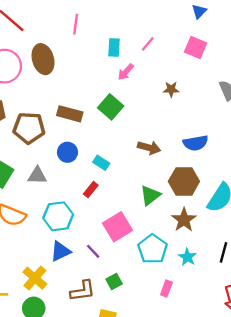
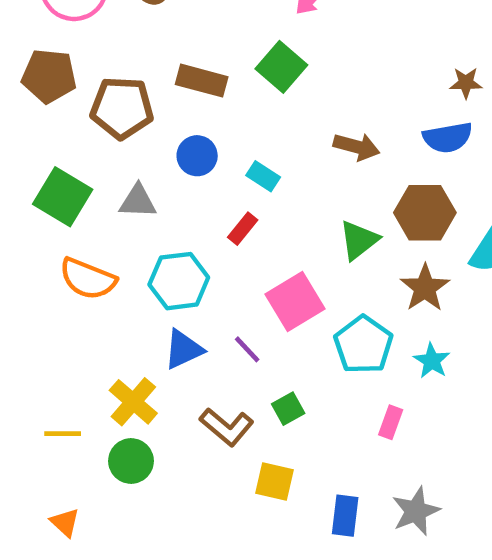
brown star: (171, 89) -> (466, 83), moved
brown L-shape: (83, 291) -> (227, 427), turned 48

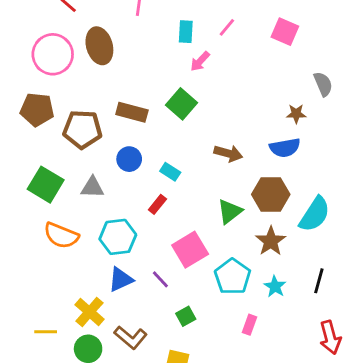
brown L-shape: (227, 427) -> (131, 337), moved

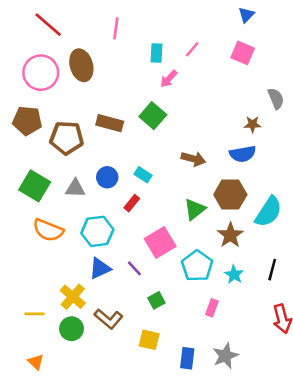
blue circle: (129, 159) -> (107, 177), moved

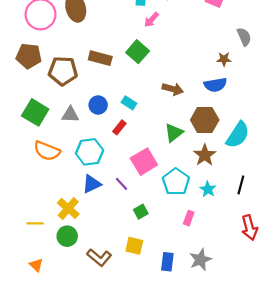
brown L-shape: (108, 319) -> (99, 257), moved

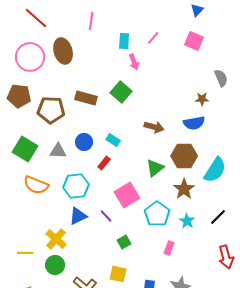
pink arrow: (151, 20) -> (134, 62), turned -63
black line: (241, 185) -> (218, 217), turned 30

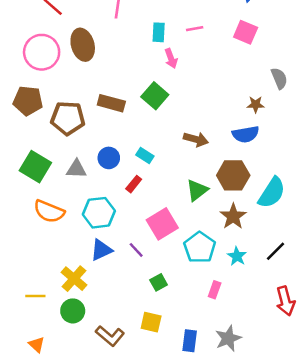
pink line: (153, 38) -> (195, 29), turned 40

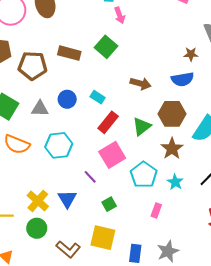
red rectangle: (134, 184) -> (108, 122), moved, size x1.5
blue triangle: (101, 250) -> (67, 199), moved, turned -36
yellow square: (151, 322) -> (103, 238), size x1.4

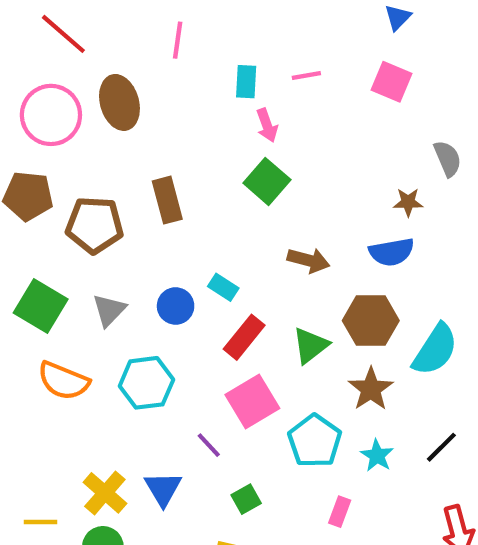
green square: (106, 47) -> (267, 181), moved
brown rectangle: (69, 53) -> (167, 200), turned 60
blue circle: (67, 99) -> (176, 306), moved
gray triangle: (40, 109) -> (109, 310), turned -48

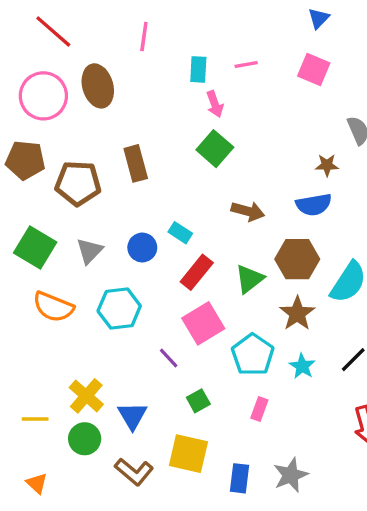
blue triangle: (163, 489) -> (132, 416), moved
pink rectangle: (340, 512) -> (259, 409), moved

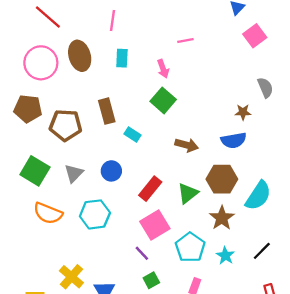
cyan rectangle: (198, 69) -> (122, 58), moved
pink square: (314, 69) -> (255, 36), moved, turned 30
cyan rectangle: (180, 233) -> (133, 135), moved
purple line: (169, 358) -> (142, 253), moved

